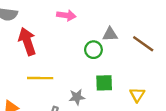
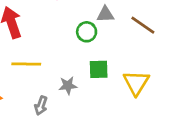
yellow triangle: (137, 95) -> (136, 83), size x1.5

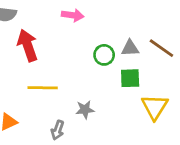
gray triangle: (105, 14) -> (130, 48), moved
green square: (99, 69) -> (130, 78), moved

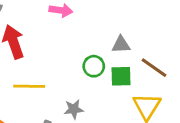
brown line: (161, 48) -> (154, 68), moved
green circle: (104, 55) -> (94, 66), moved

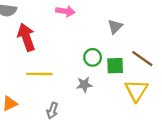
gray triangle: (121, 45) -> (115, 27), moved, turned -42
gray star: (74, 109) -> (84, 85), moved

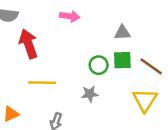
gray triangle: (115, 27) -> (122, 33), turned 42
green square: (115, 66) -> (122, 60), moved

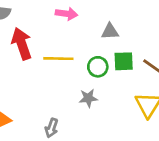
gray triangle: (122, 33) -> (110, 31), moved
yellow line: (42, 83) -> (58, 59), moved

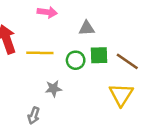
gray star: (88, 98) -> (53, 88), moved

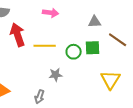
gray triangle: (87, 28) -> (95, 22), moved
brown line: (127, 61) -> (118, 40), moved

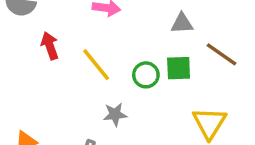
red arrow: (18, 35) -> (50, 46), size x0.7
yellow line: (45, 46) -> (96, 65), turned 50

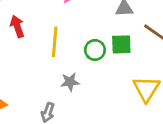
yellow line: (96, 65) -> (55, 42), turned 44

